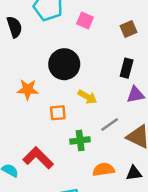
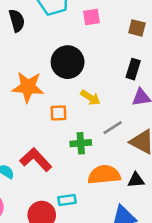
pink square: (85, 20) -> (91, 17), turned -35
brown square: (129, 29) -> (137, 28), turned 35
orange star: (28, 89) -> (28, 87), size x1.4
orange semicircle: (104, 169) -> (104, 175), size x1.4

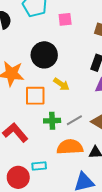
orange square: (58, 113) -> (35, 96), size x1.5
gray line: (113, 128) -> (74, 120), moved

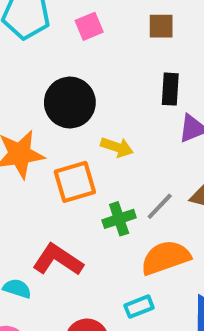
cyan rectangle: (39, 166) -> (139, 307), moved

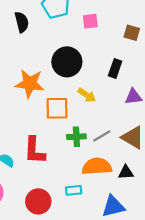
black rectangle: (170, 89) -> (115, 68), moved
red L-shape: (58, 260) -> (35, 150), turned -136

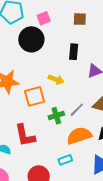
black circle: (67, 62) -> (31, 39), moved

